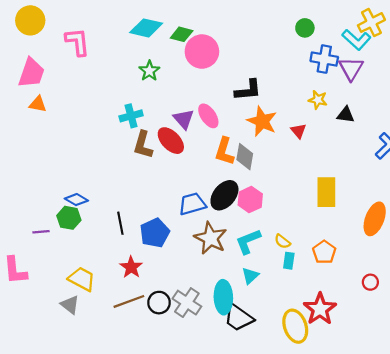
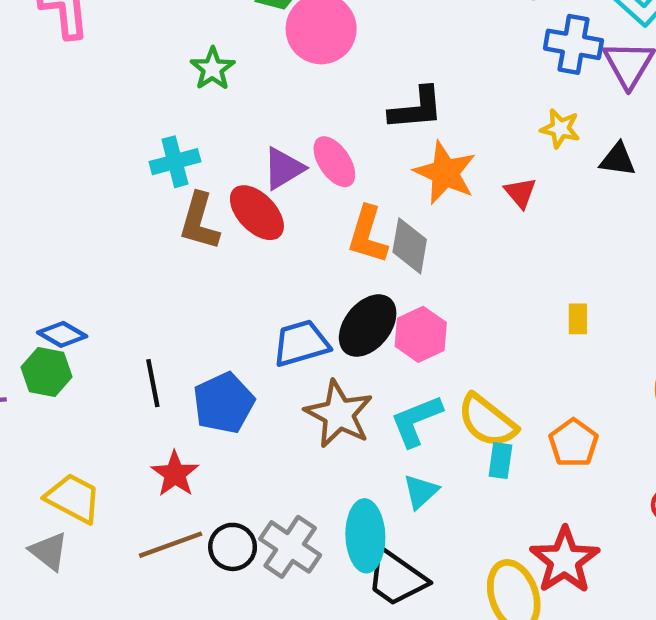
purple triangle: (184, 119) -> (283, 168), turned 40
yellow rectangle: (326, 192) -> (578, 319), size x0.5
yellow semicircle: (282, 241) -> (487, 421), size x1.8

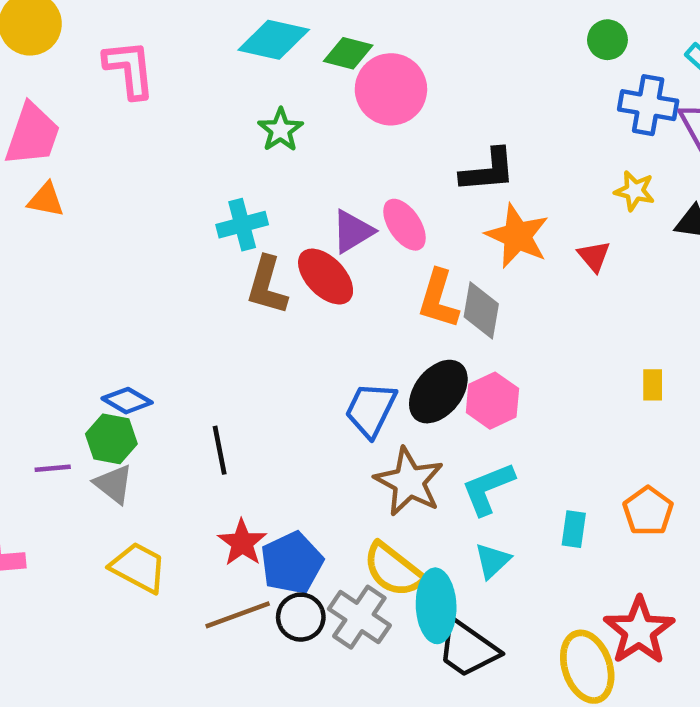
blue trapezoid: (301, 343) -> (371, 410), turned -48
blue pentagon: (224, 403) -> (292, 563), moved
yellow semicircle: (487, 421) -> (393, 570), moved
gray triangle: (49, 551) -> (114, 484), moved

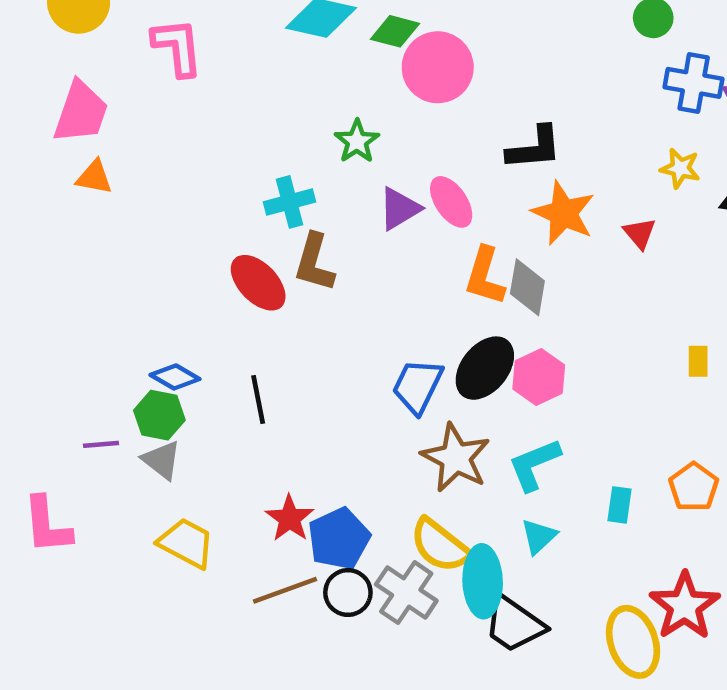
green star: (280, 130) -> (357, 141), moved
red ellipse: (326, 277) -> (258, 283), moved
black line: (220, 450) -> (258, 399), moved

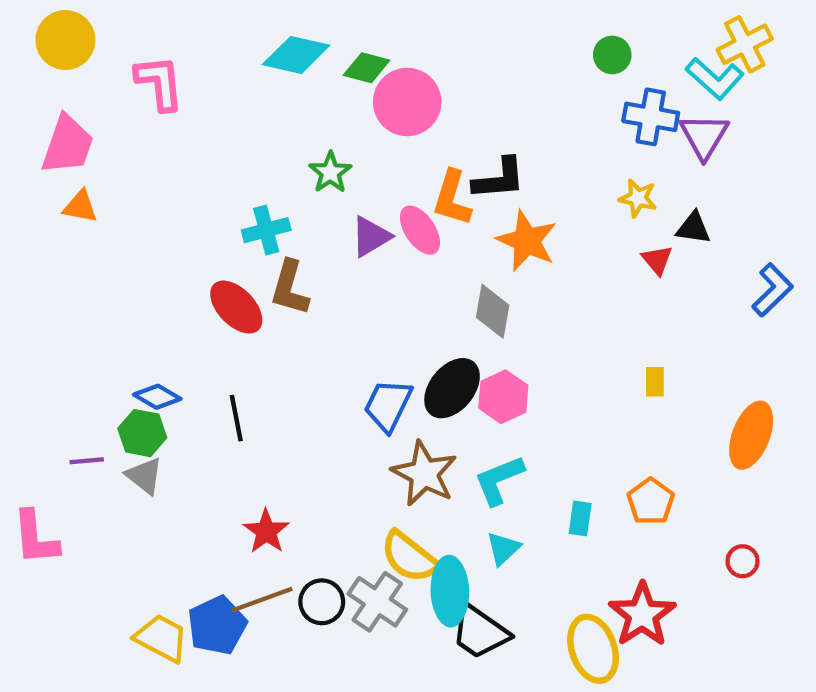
red triangle: (640, 233) -> (657, 260), moved
orange L-shape: (485, 276) -> (452, 198), moved
blue pentagon: (339, 539) -> (217, 625), moved
yellow trapezoid: (186, 543) -> (162, 638), moved

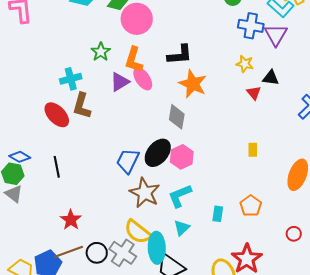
orange L-shape: (452, 198) -> (134, 60), moved

